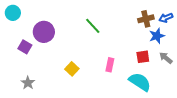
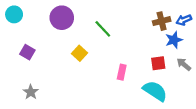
purple circle: (44, 32) -> (62, 18), moved
yellow square: (72, 69) -> (80, 53), moved

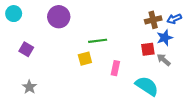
green line: (103, 29) -> (98, 41), moved, turned -54
yellow square: (80, 53) -> (85, 59), moved, turned 32
red square: (158, 63) -> (148, 49), moved
gray arrow: (184, 64) -> (164, 60), moved

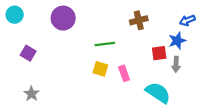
brown cross: (153, 20) -> (139, 20), moved
yellow square: (85, 59) -> (100, 69), moved, turned 32
gray arrow: (164, 60) -> (176, 64), turned -128
pink rectangle: (115, 68) -> (124, 73), turned -32

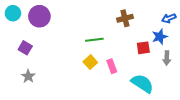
purple circle: (63, 18) -> (39, 16), moved
gray arrow: (176, 64) -> (167, 58), moved
yellow square: (100, 69) -> (90, 62), turned 32
gray star: (32, 94) -> (28, 76), moved

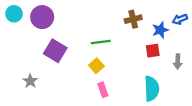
blue star: (160, 37) -> (160, 30), moved
purple square: (25, 48) -> (55, 51), moved, size x1.5
pink rectangle: (112, 66) -> (103, 90), moved
cyan semicircle: (142, 83) -> (152, 89), turned 55

